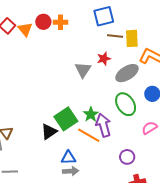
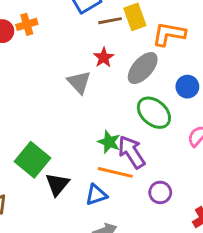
green square: (66, 119) -> (33, 160), moved
purple circle: (127, 157) -> (160, 192), moved
blue triangle: (68, 158) -> (96, 195), moved

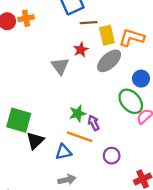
yellow rectangle: (135, 17) -> (107, 35), moved
green ellipse: (154, 113) -> (131, 101), moved
green star: (109, 142) -> (78, 113), turned 30
purple arrow: (132, 152) -> (94, 123), size x0.6
green square: (33, 160) -> (19, 120), turned -30

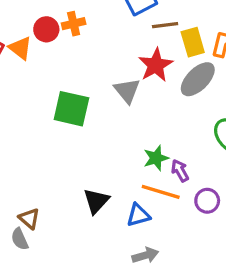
red star: (81, 50) -> (156, 65), size x1.5
green square: (19, 120) -> (71, 109), moved
purple circle: (112, 156) -> (207, 201), moved

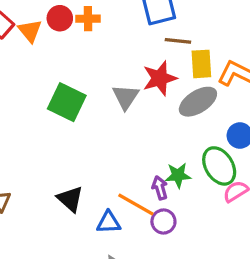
green star: (156, 158) -> (178, 175), moved
black triangle: (96, 201) -> (70, 199), turned -44
purple circle: (207, 201) -> (163, 221), moved

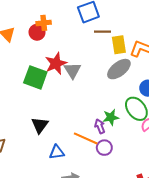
red circle: (60, 18) -> (37, 32), moved
red star: (160, 78) -> (56, 63), moved
black triangle: (70, 199) -> (40, 125), moved, turned 30
blue triangle: (109, 222) -> (57, 152), moved

